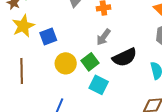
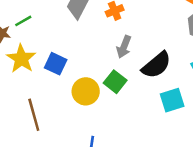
blue square: (48, 37) -> (56, 64), turned -30
cyan square: (99, 85) -> (172, 100), moved, turned -30

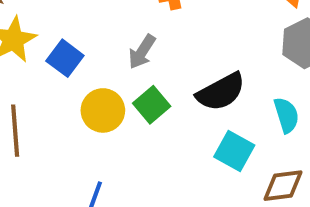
gray arrow: (124, 47) -> (142, 52), moved
cyan square: (172, 100) -> (234, 151), turned 35

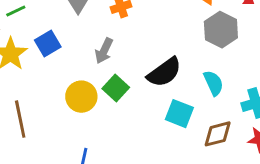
blue square: (65, 58) -> (48, 44), moved, turned 30

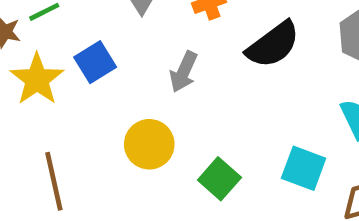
black semicircle: (164, 72) -> (273, 45), moved
green square: (116, 88) -> (219, 179), moved

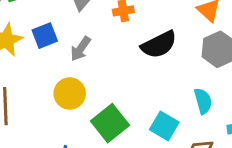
gray arrow: (184, 72) -> (81, 49), moved
green square: (219, 179) -> (110, 123), size x1.4

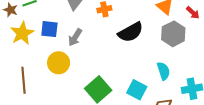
blue square: (45, 36) -> (49, 29), turned 30
yellow circle: (70, 93) -> (59, 63), moved

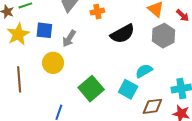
cyan semicircle: (164, 71) -> (144, 71), moved, turned -102

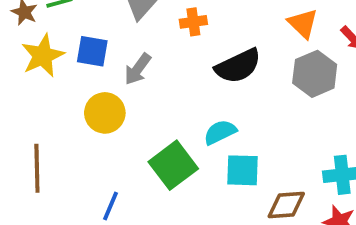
cyan semicircle: (144, 71) -> (220, 132), moved
brown line: (19, 79) -> (37, 168), moved
cyan square: (128, 89) -> (243, 170), turned -30

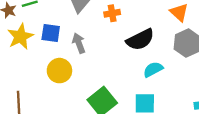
gray arrow: (138, 69) -> (79, 43), turned 126
cyan semicircle: (220, 132) -> (153, 69), moved

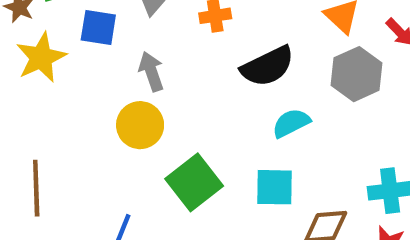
blue square: (51, 33) -> (98, 27), moved
yellow circle: (59, 71) -> (140, 125), moved

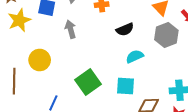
black semicircle: (268, 66) -> (125, 29), size x0.7
yellow circle: (140, 125) -> (40, 60), moved

